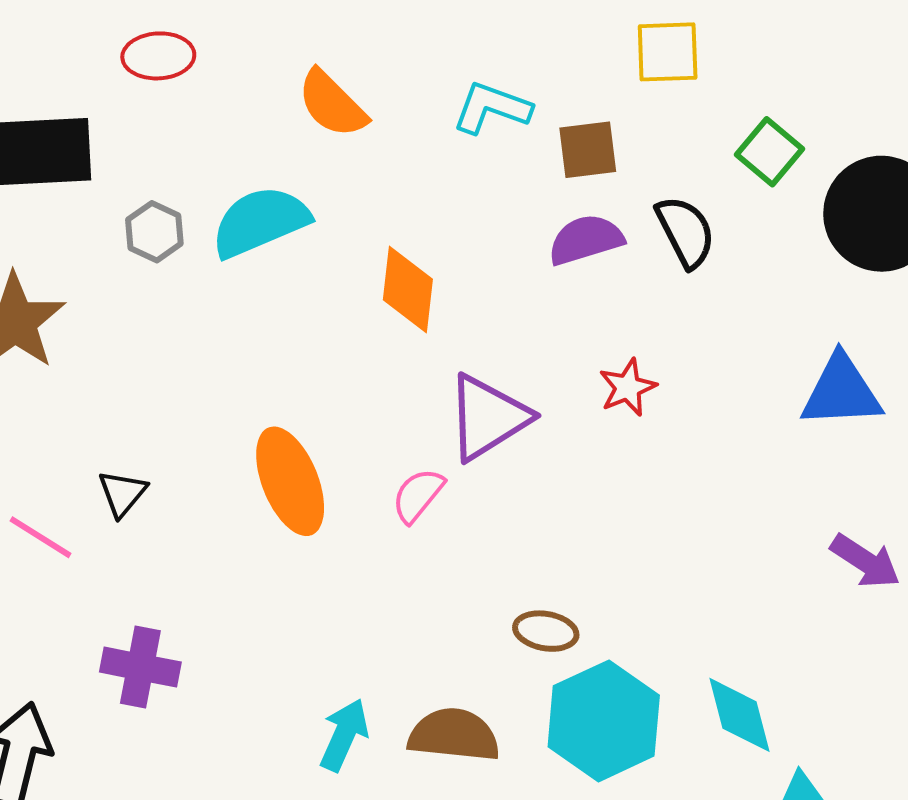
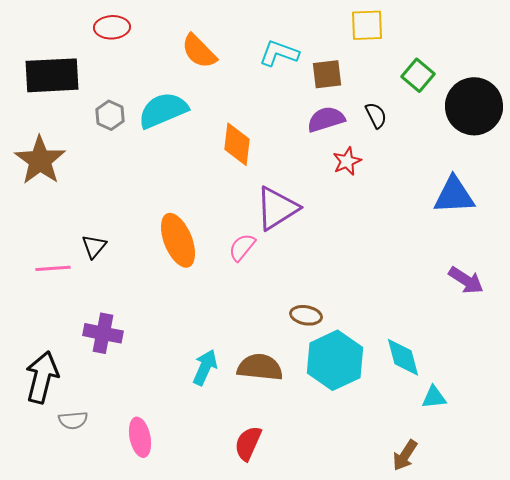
black semicircle: (686, 232) -> (376, 115), size x0.7
red star: (628, 387) -> (347, 161), moved
pink line: (41, 537) -> (53, 268), turned -36

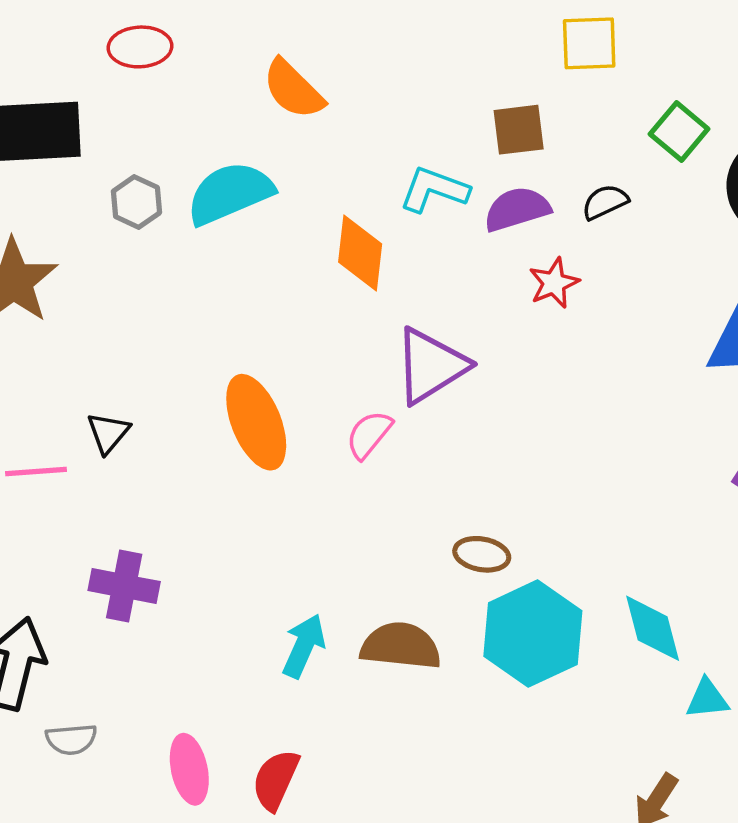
cyan L-shape: (279, 53) -> (434, 190), moved
black semicircle: (376, 115) -> (605, 202), turned -88
red semicircle: (248, 443) -> (276, 780), moved

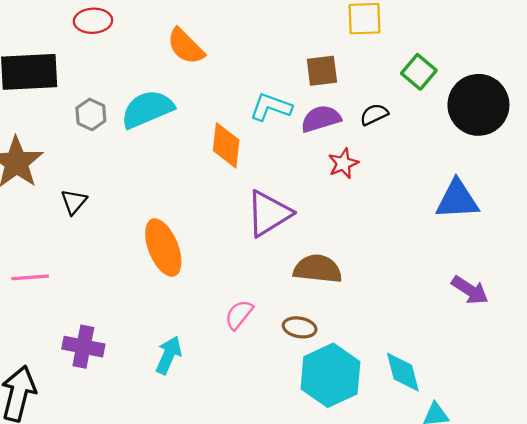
black triangle: (108, 433) -> (74, 202), moved
pink semicircle: (369, 435) -> (239, 315), moved
cyan arrow: (304, 646) -> (169, 355), moved
brown semicircle: (401, 646) -> (318, 269), moved

